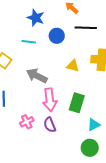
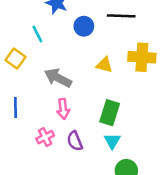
cyan line: (29, 42) -> (37, 34), moved, turned 56
pink arrow: (50, 100) -> (63, 109), moved, size x0.7
cyan triangle: (94, 125) -> (112, 141), moved, turned -32

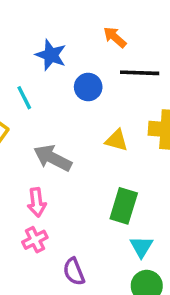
pink arrow: (63, 109) -> (37, 202), moved
purple semicircle: (75, 141) -> (74, 272), moved
cyan triangle: (112, 141) -> (141, 247), moved

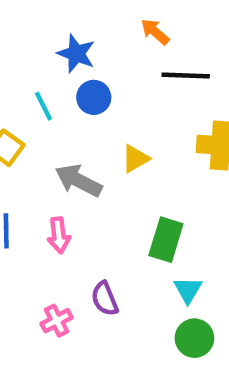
blue circle: (88, 87) -> (94, 97), moved
yellow triangle: (117, 140) -> (135, 159), moved, turned -45
pink cross: (35, 240) -> (57, 321), moved
purple semicircle: (74, 272) -> (105, 299), moved

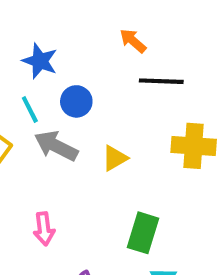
blue star: (76, 54) -> (40, 61), moved
gray arrow: (78, 181) -> (56, 146), moved

